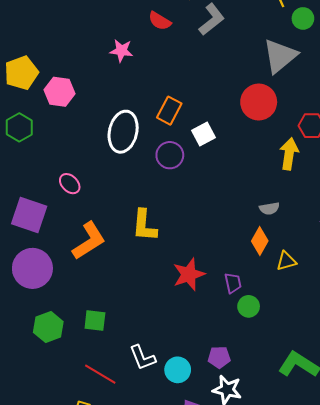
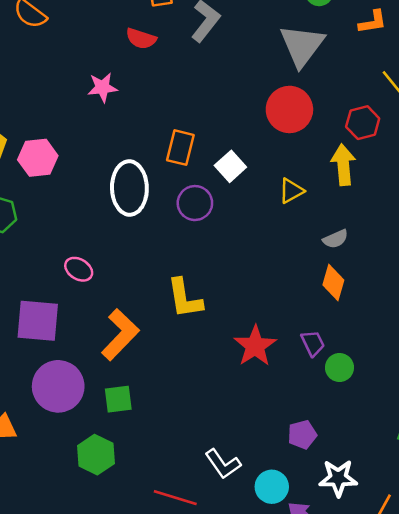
yellow triangle: (286, 261) -> (291, 191), moved
green square: (95, 320) -> (118, 399), moved
purple pentagon: (219, 357) -> (302, 435), moved
cyan circle: (178, 370) -> (272, 487), moved

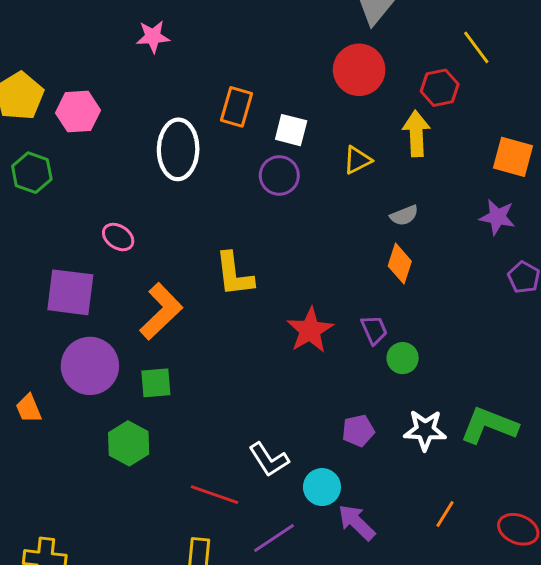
white square: (230, 166) -> (291, 130), turned -36
purple circle: (195, 203) -> (279, 175), moved
white star: (338, 478) -> (425, 430), moved

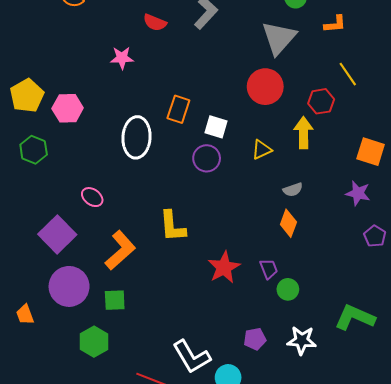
purple square: (70, 292) -> (57, 234), turned 36
green L-shape: (489, 425) -> (355, 317), moved
white L-shape: (269, 460) -> (192, 357), size x1.4

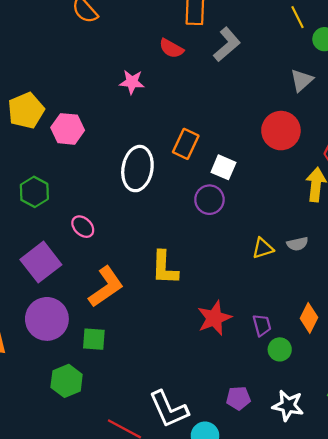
gray triangle: (279, 38) -> (302, 80), size x0.6
green hexagon: (34, 150) -> (34, 192), moved
yellow triangle: (262, 150) -> (263, 248), moved
orange diamond: (288, 223) -> (309, 318), moved

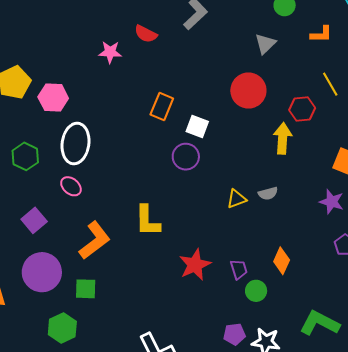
red semicircle: (171, 48) -> (146, 34), moved
white ellipse: (137, 169) -> (75, 144), moved
purple square: (41, 262) -> (34, 220), size x0.7
purple pentagon: (238, 398) -> (234, 334), moved

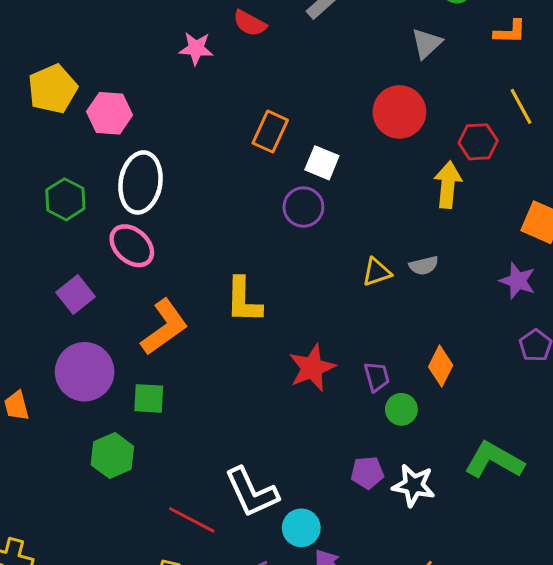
pink ellipse: (71, 186) -> (132, 246), size x1.4

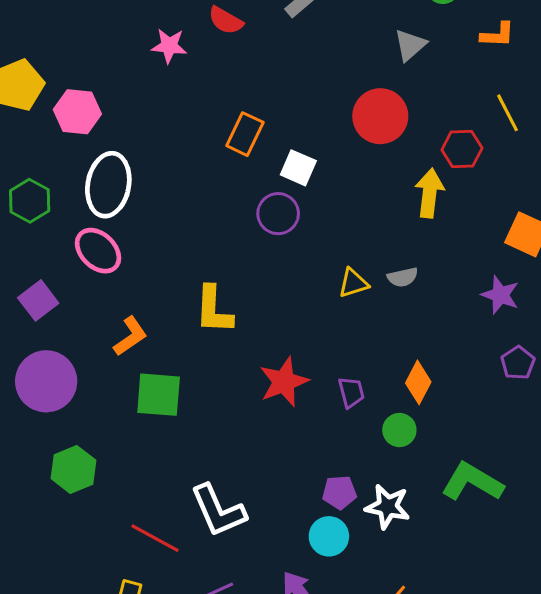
orange L-shape: (164, 327) -> (130, 336), size x0.7
green square: (149, 398) -> (159, 395), moved, size x1.4
green circle: (401, 409) -> (399, 430), moved
cyan circle: (301, 528) -> (329, 536), moved

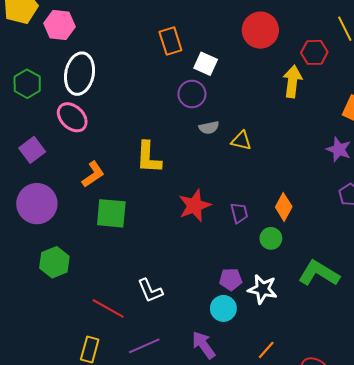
orange rectangle: (245, 134) -> (170, 41), turned -44
gray semicircle: (403, 277) -> (209, 128), moved
yellow triangle: (353, 283) -> (241, 141), turned 30
white L-shape: (218, 511) -> (150, 291), size x0.7

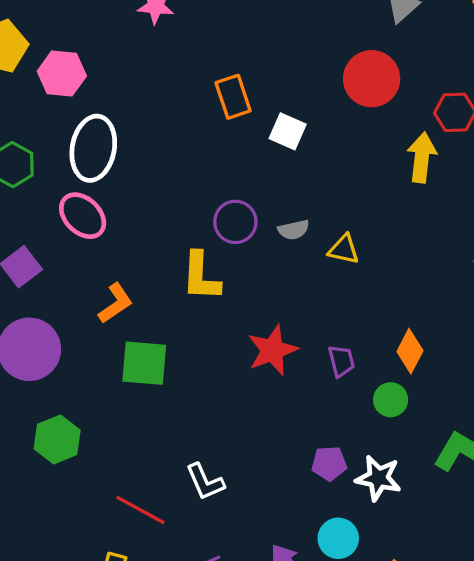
purple circle: (192, 94) -> (235, 222), moved
cyan circle: (223, 308) -> (338, 538), moved

